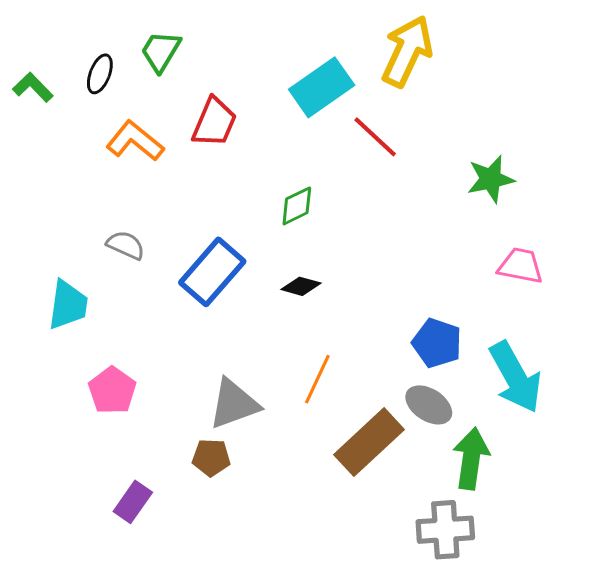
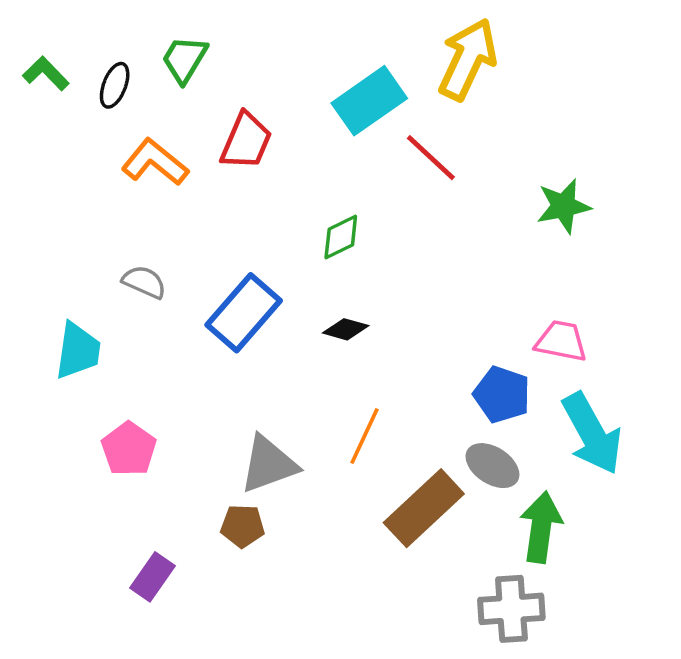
green L-shape: (33, 87) -> (46, 73), moved
pink trapezoid: (521, 266) -> (561, 341), moved

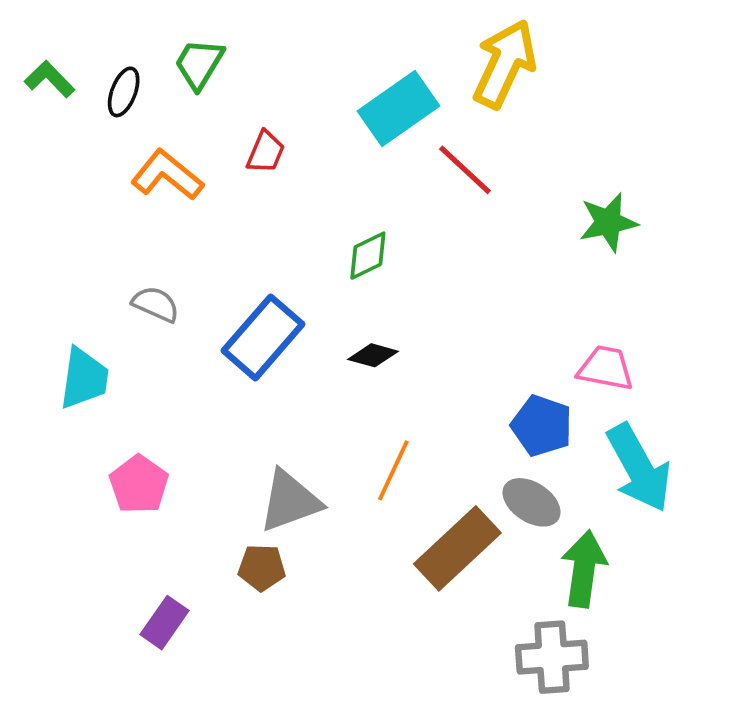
red trapezoid: (246, 141) -> (266, 152), size x0.7

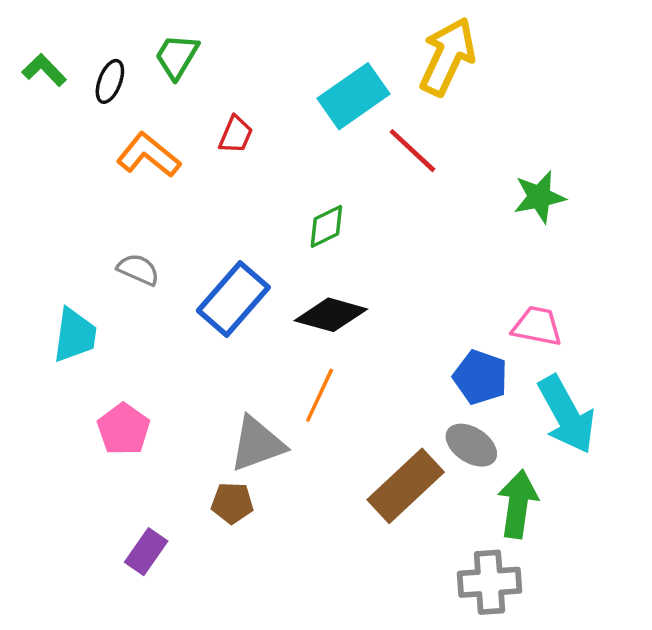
black diamond: (373, 355) -> (331, 315), size x1.6
orange line: (393, 470) -> (320, 395), moved

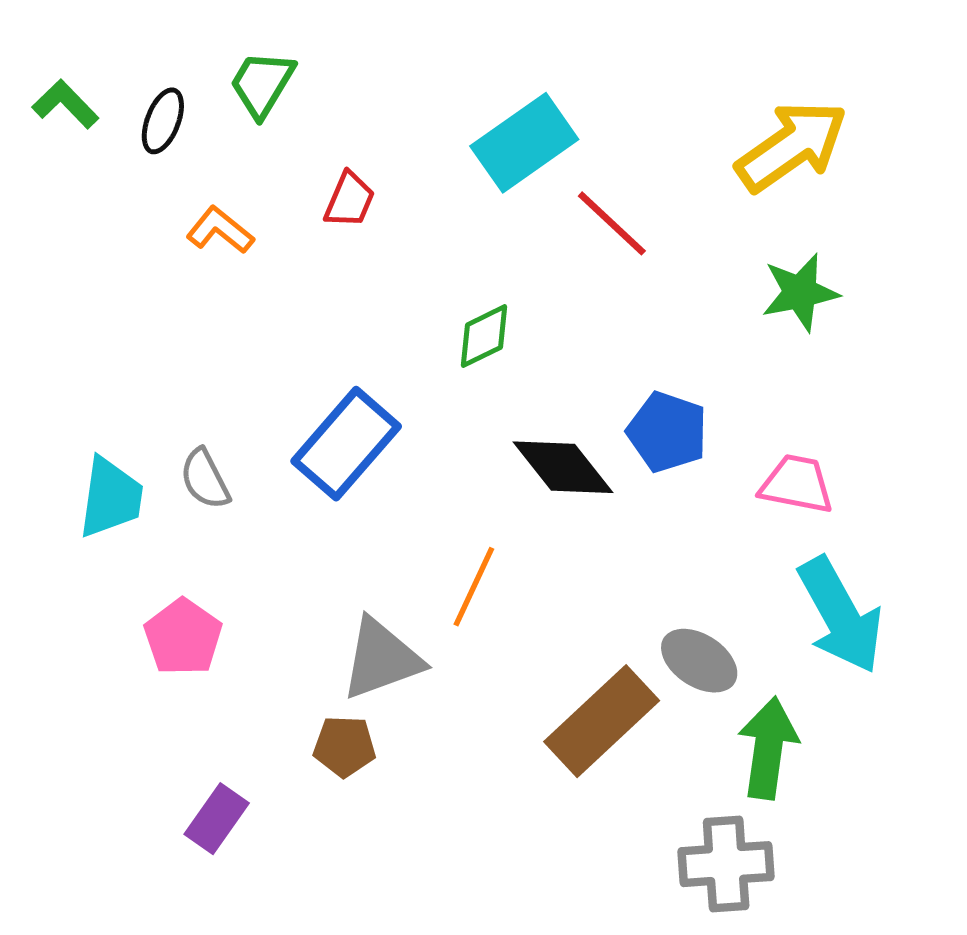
yellow arrow: (448, 56) -> (792, 146), moved, turned 30
orange L-shape: (148, 155) -> (220, 230), size x0.7
gray semicircle: (138, 270) -> (205, 479), moved, turned -141
black diamond: (331, 315) -> (563, 467), moved, turned 36
blue pentagon: (480, 377) -> (667, 432), moved

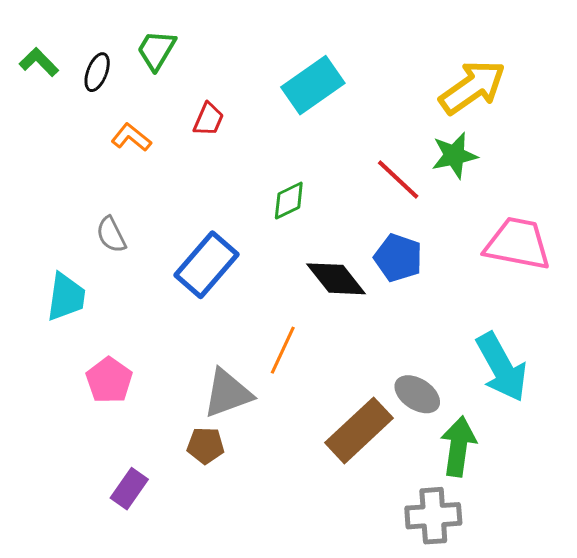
red line: (612, 223) -> (398, 179), moved
green star: (800, 292) -> (454, 155), moved
gray semicircle: (205, 479) -> (111, 235), moved
pink trapezoid: (797, 484) -> (518, 244), moved, size x1.5

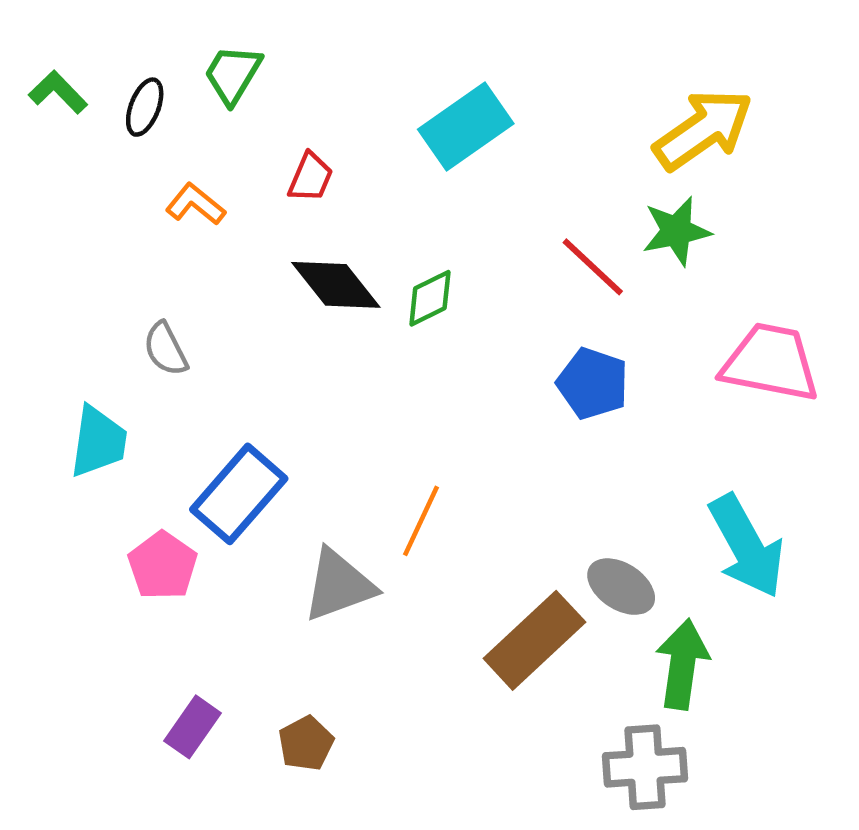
blue rectangle: (206, 265) -> (239, 494), moved
black diamond: (336, 279) -> (336, 285), moved
brown pentagon: (205, 445) -> (306, 743), moved, turned -30

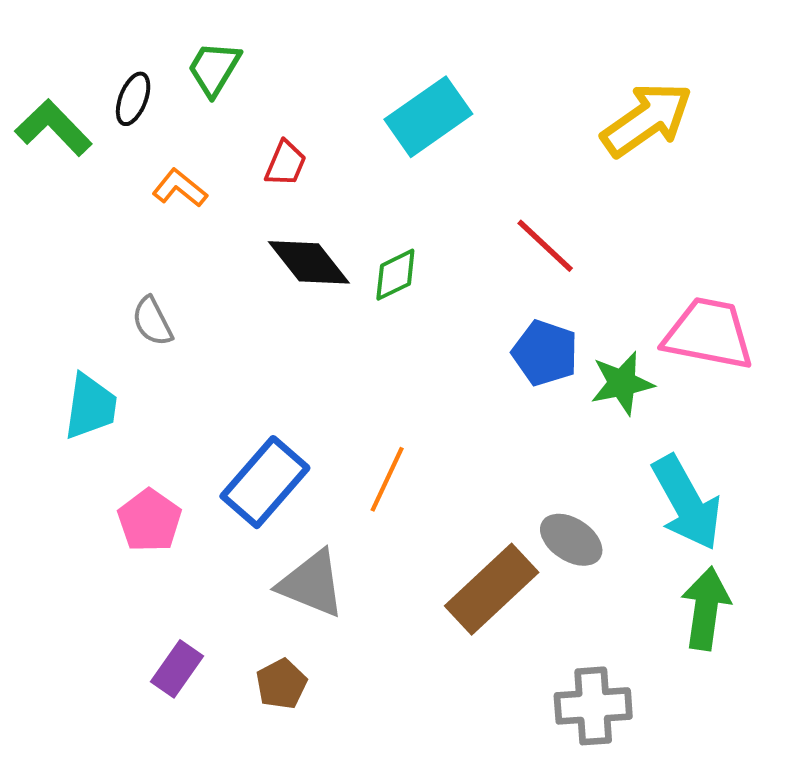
green L-shape: (58, 92) -> (53, 128), moved, size x1.4
green star: (676, 231) -> (622, 383), moved
blue rectangle: (239, 494) -> (265, 482), moved
gray triangle: (339, 585) -> (312, 584), moved, turned 42
green arrow: (682, 664) -> (706, 608), moved

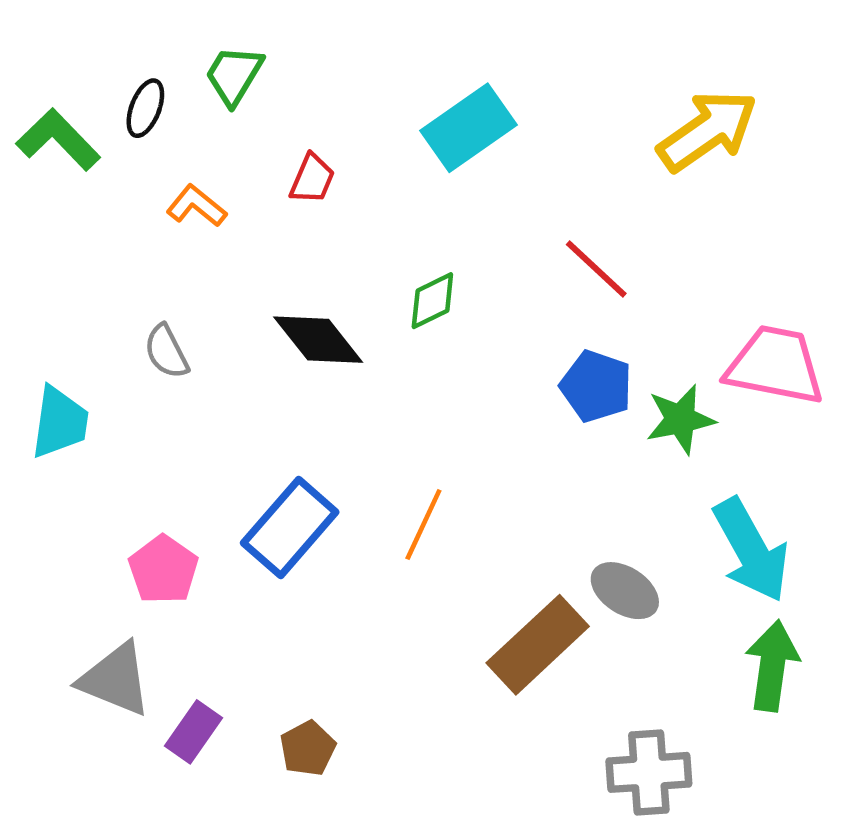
black diamond: (309, 262) -> (318, 340), moved
cyan trapezoid: (90, 407) -> (60, 422), moved
gray triangle: (312, 584) -> (115, 679), moved

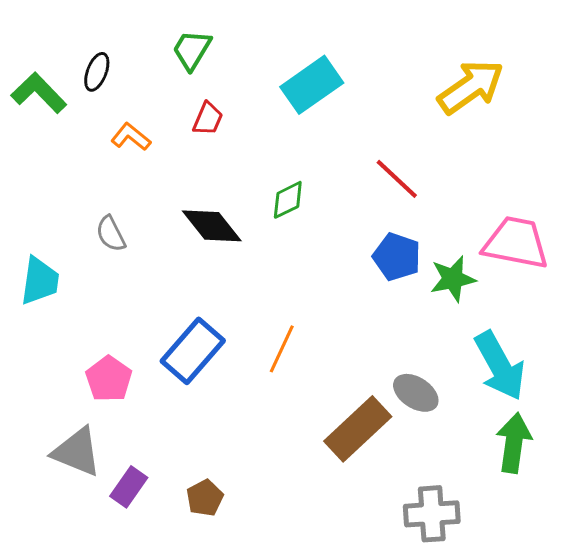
green trapezoid: (234, 75) -> (192, 50), moved

